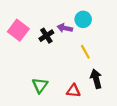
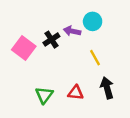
pink square: (18, 30) -> (24, 48), moved
red triangle: (73, 91) -> (76, 93), moved

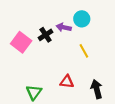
black arrow: (107, 88) -> (97, 89), moved
green triangle: (44, 95) -> (34, 92), moved

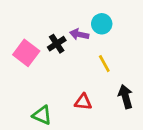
black arrow: (97, 89) -> (126, 97), moved
green triangle: (34, 92) -> (42, 115), turned -42

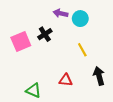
purple arrow: (79, 34) -> (60, 13), moved
pink square: (26, 53) -> (21, 41), turned 30

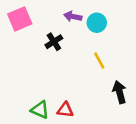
pink square: (21, 41) -> (20, 19), moved
red triangle: (66, 80) -> (65, 110), moved

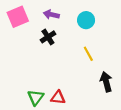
purple arrow: (73, 16) -> (51, 15), moved
green triangle: (40, 110) -> (36, 97), turned 42

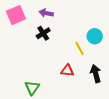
cyan circle: (86, 20) -> (95, 36), moved
red triangle: (58, 97) -> (67, 71), moved

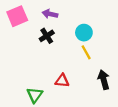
cyan circle: (95, 36) -> (84, 33), moved
red triangle: (67, 71) -> (62, 81), moved

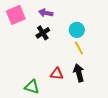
black arrow: (104, 80) -> (79, 73), moved
green triangle: (35, 95) -> (32, 87), turned -49

